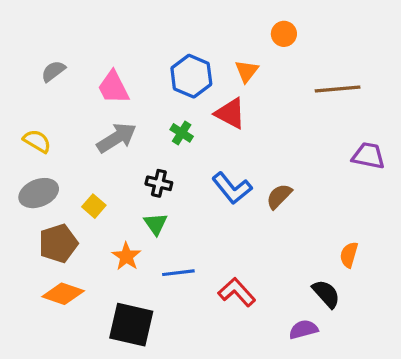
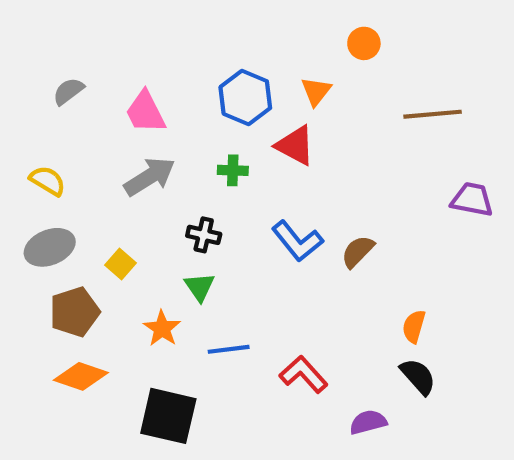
green cross: (182, 133) -> (233, 170), turned -30
orange semicircle: (349, 255) -> (414, 326), moved
purple semicircle: (303, 329) -> (368, 422), moved

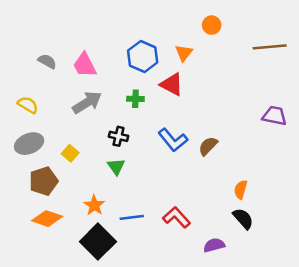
gray semicircle: (68, 91) -> (47, 61), moved, turned 66
brown line: (433, 114) -> (270, 47), moved
orange star: (162, 329) -> (94, 205), moved
blue line: (229, 349) -> (132, 217), moved
black square: (168, 416) -> (98, 242), turned 32

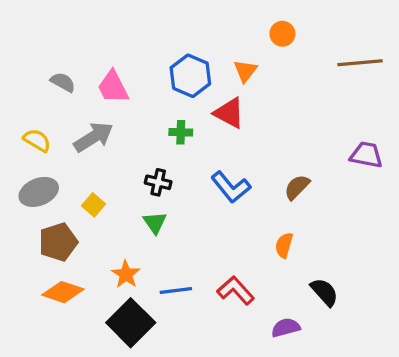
gray arrow: (87, 102) -> (94, 137), moved
brown semicircle: (208, 146) -> (297, 187), moved
orange semicircle: (241, 190) -> (284, 245), moved

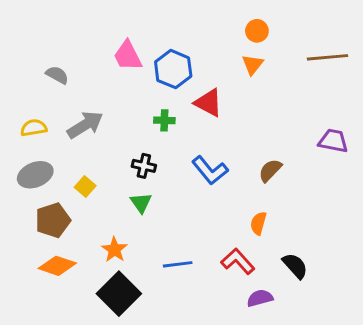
orange triangle: (245, 71) -> (253, 65), moved
pink trapezoid: (113, 87) -> (128, 56), moved
yellow semicircle: (37, 140) -> (34, 128), turned -40
blue line: (176, 290) -> (178, 264), moved
red L-shape: (236, 290) -> (238, 261), moved

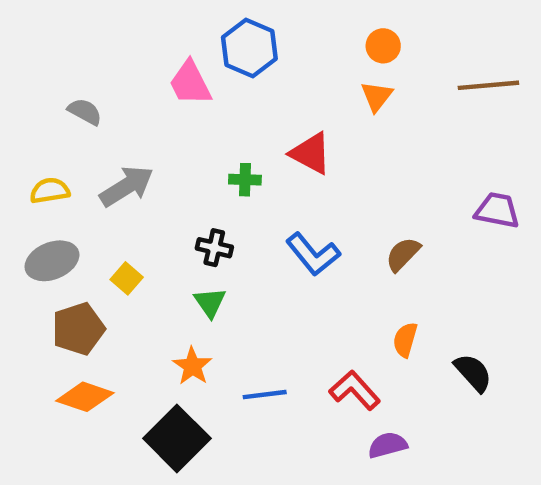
blue hexagon: (173, 69) -> (249, 48), moved
orange semicircle: (258, 223) -> (405, 340), moved
orange star: (114, 250) -> (192, 366), moved
black semicircle: (295, 266) -> (473, 373), moved

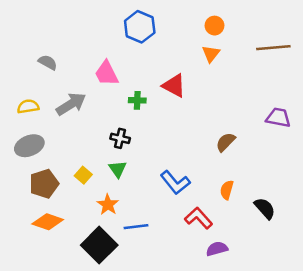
pink trapezoid: (190, 83) -> (107, 73), moved
blue L-shape: (313, 254) -> (175, 183), moved
yellow square: (127, 278) -> (83, 175), moved
blue line: (265, 395) -> (136, 227), moved

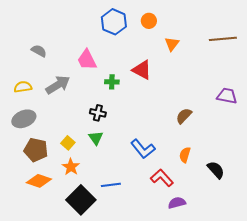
orange circle: (215, 26) -> (149, 21), moved
brown pentagon: (44, 184) -> (36, 150), turned 30
orange star: (108, 205) -> (71, 167), moved

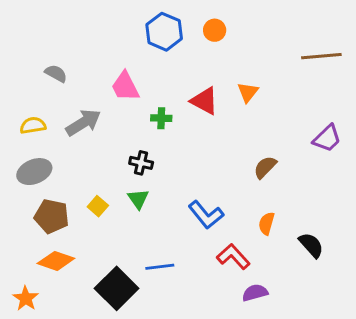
orange triangle: (172, 44) -> (248, 92), moved
purple trapezoid: (227, 96) -> (327, 138), turned 125
orange star: (71, 167) -> (26, 298), moved

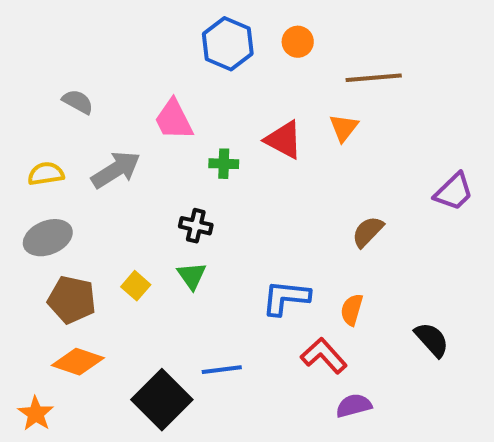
brown line: (321, 56) -> (374, 78), moved
blue L-shape: (206, 215) -> (286, 298), turned 135
orange semicircle: (267, 223) -> (352, 310), moved

